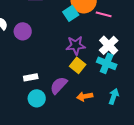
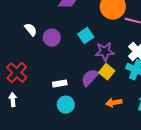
cyan square: (71, 13) -> (86, 36), moved
purple semicircle: (59, 85) -> (90, 78), moved

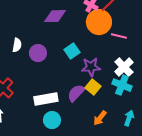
white semicircle: (31, 30) -> (17, 45), turned 48
white rectangle: (60, 84) -> (46, 99), size x1.6
orange arrow: (114, 103) -> (100, 118), turned -42

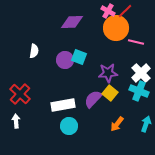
cyan square: (72, 51) -> (79, 57), moved, turned -35
purple circle: (38, 53) -> (65, 60), moved

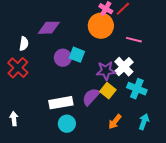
purple diamond: (72, 22) -> (49, 28), moved
orange circle: (116, 28) -> (101, 26), moved
white semicircle: (34, 51) -> (24, 44), moved
white cross: (141, 73) -> (124, 67), moved
red cross: (20, 94) -> (18, 68), moved

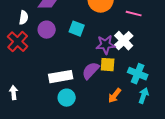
purple circle: (63, 58) -> (47, 30), moved
cyan cross: (137, 89) -> (138, 74), moved
yellow square: (108, 91) -> (108, 65), turned -35

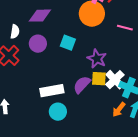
white cross: (124, 41) -> (115, 80), moved
purple star: (106, 45) -> (97, 59), turned 30
orange arrow: (115, 96) -> (119, 110), moved

